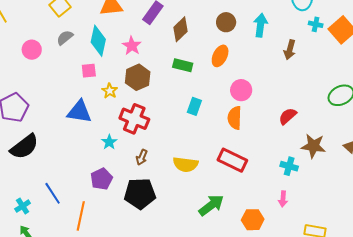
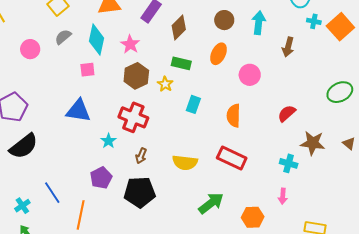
pink circle: (241, 90) -> (250, 75), moved
yellow star: (110, 91) -> (165, 84), moved

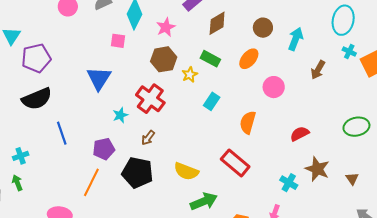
blue triangle: (78, 111) -> (99, 78), turned 40
yellow semicircle: (185, 163) -> (186, 171), moved
blue line: (52, 193) -> (62, 133), moved
orange line: (81, 215) -> (91, 182), moved

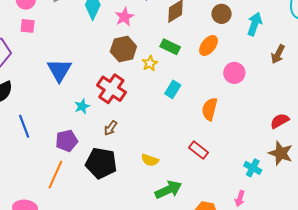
pink square: (118, 41) -> (28, 26), moved
red semicircle: (300, 134) -> (280, 121), moved
red rectangle: (235, 163) -> (199, 150), size x0.7
yellow semicircle: (186, 171) -> (150, 160), size x0.7

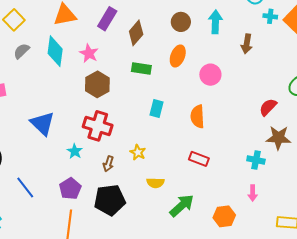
yellow star: (150, 63) -> (138, 152), moved

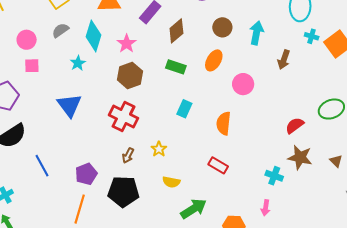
cyan star: (75, 151) -> (78, 63), moved

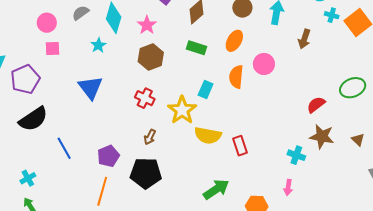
red cross: (123, 117) -> (145, 98), size x0.7
orange semicircle: (224, 123) -> (236, 77), moved
yellow star: (159, 149) -> (182, 110), moved, size x1.8
red rectangle: (218, 165) -> (240, 146), turned 42
yellow semicircle: (171, 182) -> (208, 135), moved, size x1.5

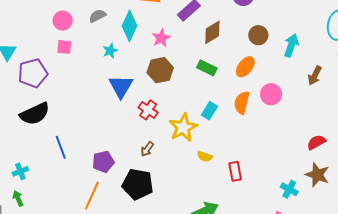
blue triangle: (90, 88) -> (121, 86), moved
yellow semicircle: (208, 135) -> (205, 156), size x0.6

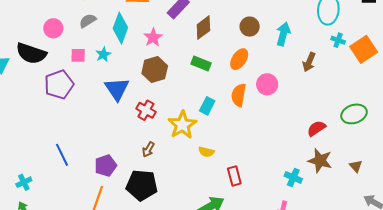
pink square: (64, 47) -> (78, 55), moved
purple pentagon: (33, 73) -> (59, 85), moved
black semicircle: (35, 114) -> (31, 53), moved, turned 48
red rectangle: (235, 171) -> (234, 176), moved

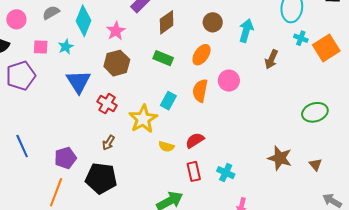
red semicircle: (316, 128) -> (195, 140), moved
cyan cross: (293, 177) -> (226, 173), moved

